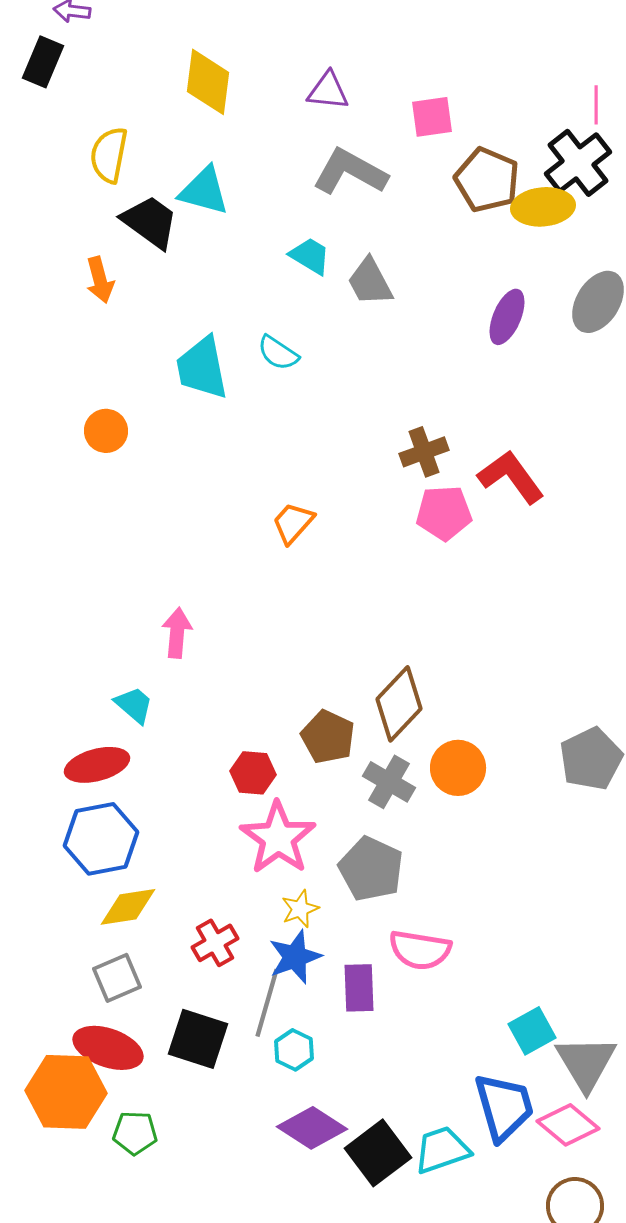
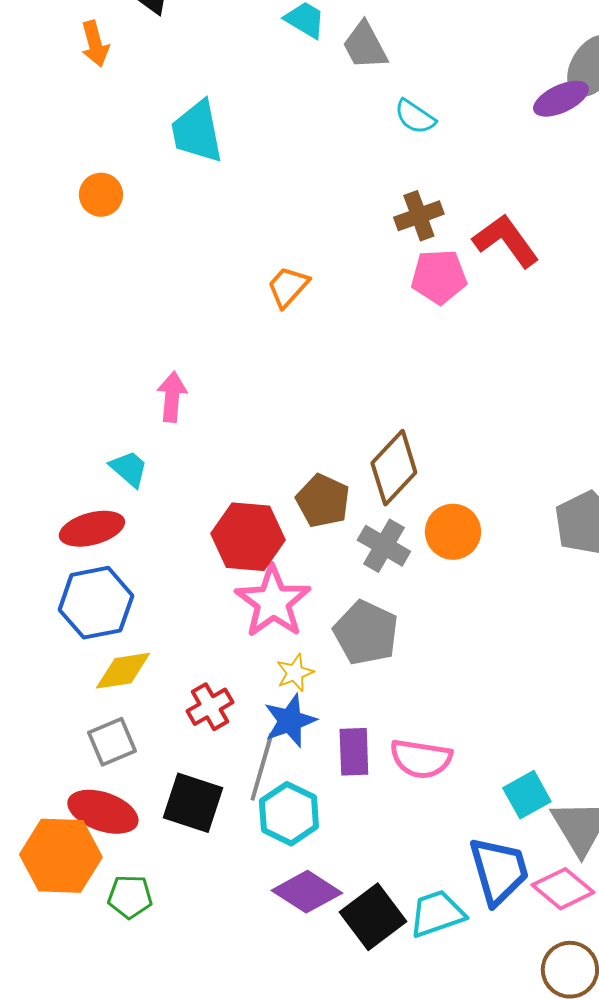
purple ellipse: (507, 317) -> (561, 99), moved, turned 42
cyan semicircle: (278, 353) -> (415, 117), moved
red hexagon: (253, 773) -> (248, 537), size x1.6
pink semicircle: (420, 950) -> (421, 759), moved
cyan hexagon: (294, 1050) -> (289, 814), size x1.5

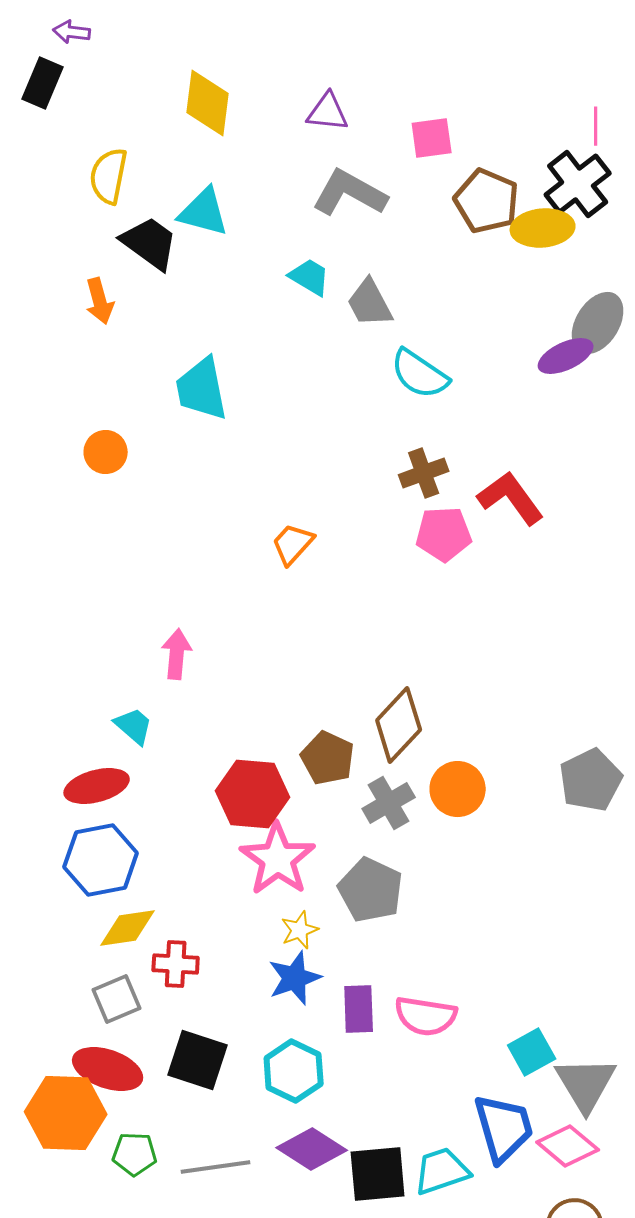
cyan semicircle: (415, 117) -> (420, 374), size x1.4
gray cross: (384, 546) -> (389, 803), turned 30
red cross: (210, 707) -> (176, 964), moved, turned 33
gray line: (262, 767) -> (216, 1167), moved, turned 66
black square: (373, 917) -> (378, 1174), turned 32

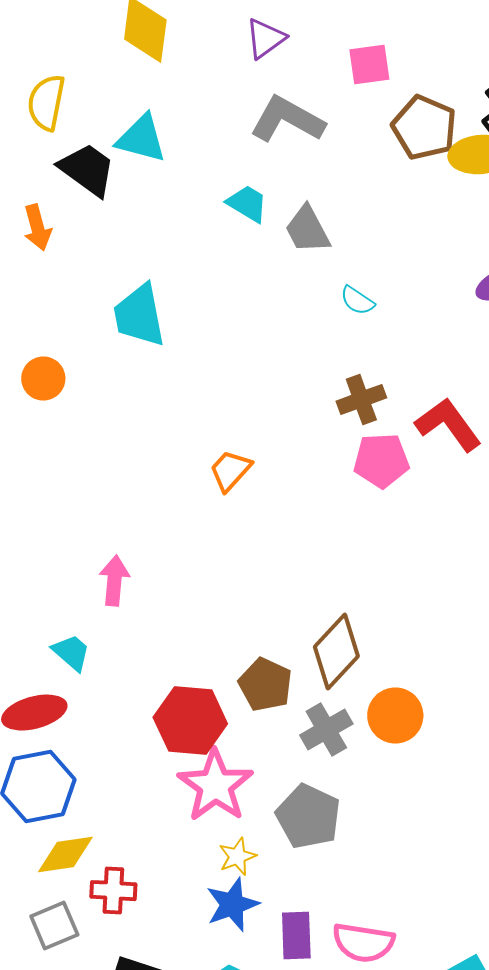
purple triangle: (328, 112) -> (265, 39), turned -42
cyan semicircle: (420, 374) -> (357, 301), size x0.6

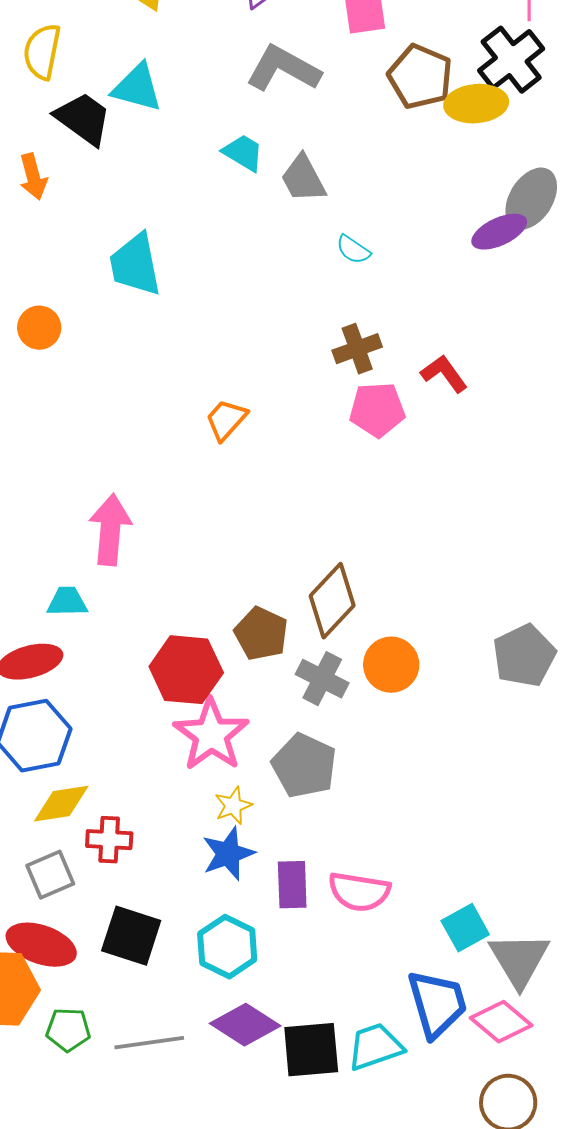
red L-shape: (448, 425) -> (444, 374), size x0.7
pink arrow: (114, 581) -> (110, 530), size x1.4
cyan trapezoid: (71, 653) -> (67, 602), turned -42
gray cross: (326, 730) -> (322, 679), turned -33

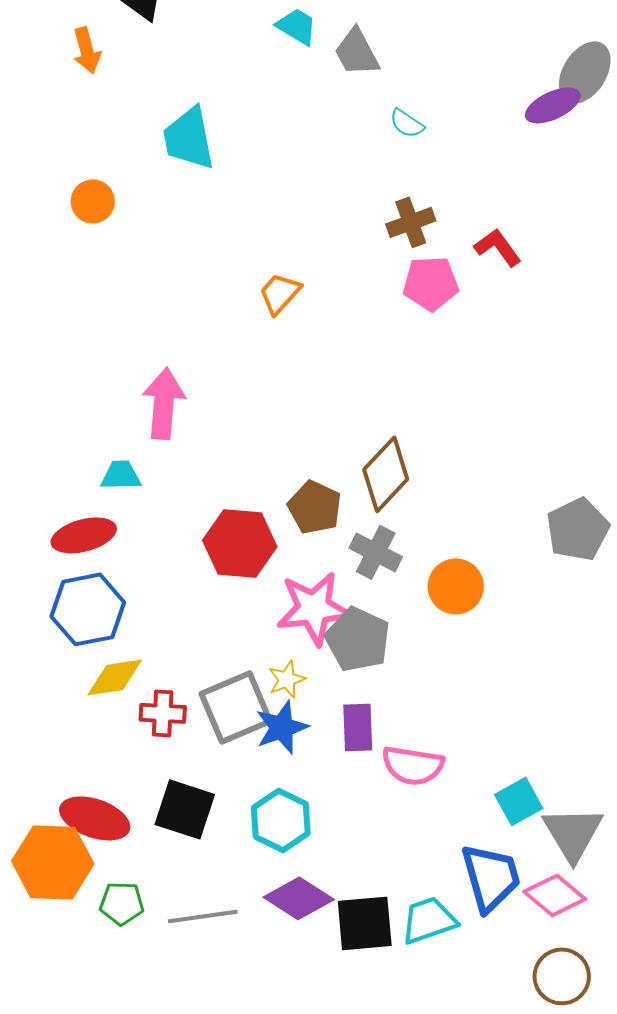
orange circle: (391, 665) -> (456, 586), moved
pink star: (211, 735) -> (314, 608), moved, turned 30
gray square: (50, 875) -> (236, 707), moved, size x1.5
purple rectangle: (292, 885) -> (358, 727), moved

